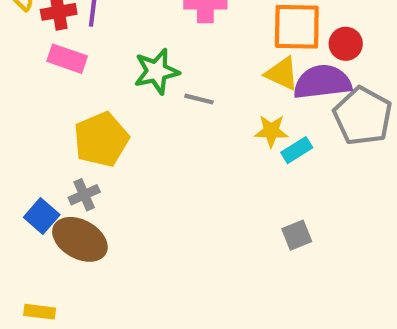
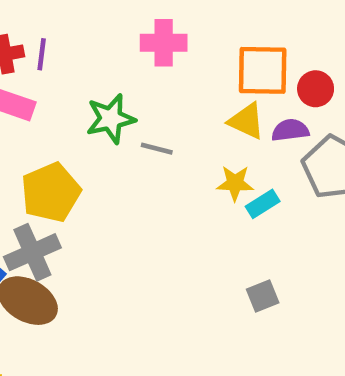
purple semicircle: (322, 82) -> (290, 130), size x0.6
gray cross: (84, 195) -> (32, 252), size x1.6

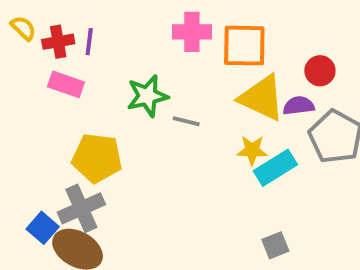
orange square: (263, 70) -> (244, 46), moved
yellow triangle: (246, 121) -> (262, 98), size x1.5
yellow pentagon: (51, 192) -> (97, 158), turned 30
cyan rectangle: (263, 204) -> (275, 168), size x1.5

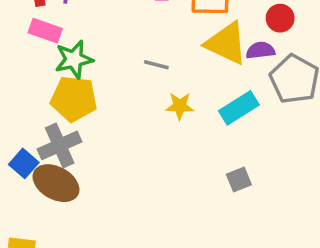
green star: (147, 96) -> (74, 59), moved
yellow star: (252, 150) -> (180, 106), moved

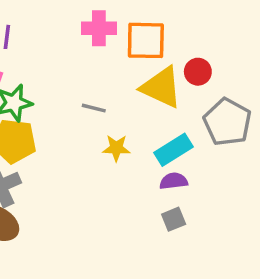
red circle: (280, 18) -> (198, 72), moved
purple semicircle: (260, 50) -> (174, 181), moved

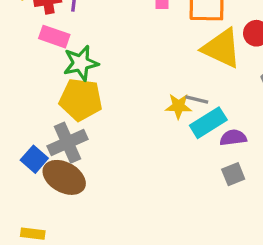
gray line: (94, 108) -> (197, 100), moved
cyan rectangle: (174, 150) -> (208, 123), moved

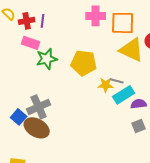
yellow pentagon: (81, 100) -> (84, 63), moved

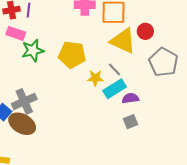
gray line: (117, 81) -> (115, 70), moved, turned 32

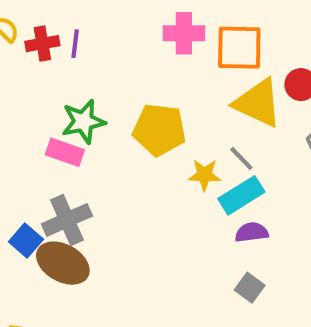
pink rectangle: (16, 33) -> (65, 152), moved
purple semicircle: (130, 98) -> (252, 232), moved
gray square: (130, 122) -> (250, 288), moved, turned -32

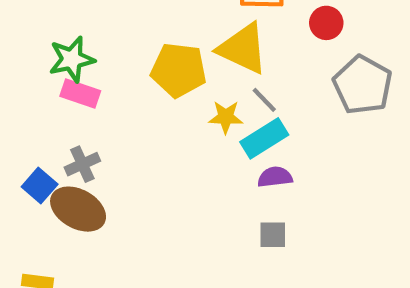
yellow triangle: (258, 103) -> (243, 49), moved
green star: (83, 121) -> (72, 59), moved
gray cross: (67, 220) -> (82, 164), size x0.7
gray square: (250, 288) -> (273, 235), turned -36

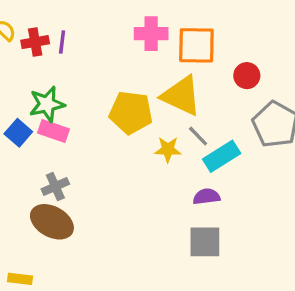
cyan rectangle: (264, 138) -> (222, 156), moved
blue square: (40, 186) -> (18, 133), moved
gray square: (273, 235) -> (205, 242), size x1.5

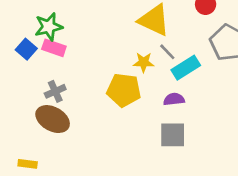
yellow pentagon: (131, 113) -> (124, 90), moved

